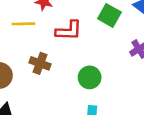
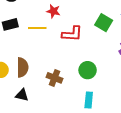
brown cross: (40, 63) -> (55, 78), moved

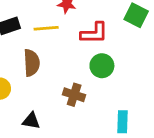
brown semicircle: (22, 67) -> (32, 63), moved
green circle: (88, 70) -> (102, 66), moved

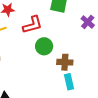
brown cross: (74, 95) -> (65, 62), moved

